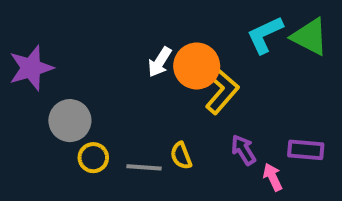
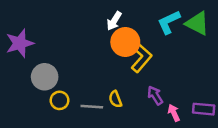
white arrow: (160, 62) -> (114, 21), moved
purple rectangle: (306, 150) -> (204, 109), moved

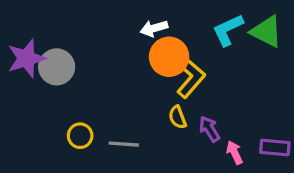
white arrow: (114, 21) -> (154, 28), turned 42
gray circle: (45, 77) -> (57, 67), moved
yellow semicircle: (115, 99) -> (177, 117), moved

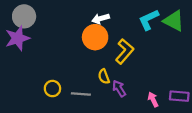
orange circle: (169, 57) -> (95, 37), moved
gray circle: (57, 67) -> (24, 16), moved
yellow semicircle: (177, 117) -> (104, 77), moved
purple arrow: (209, 129) -> (119, 89), moved

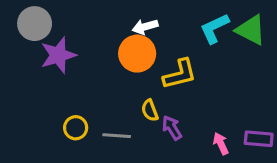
purple star: (17, 38) -> (58, 55), moved
yellow L-shape: (125, 51) -> (180, 74), turned 35

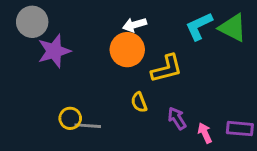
purple arrow: (172, 128) -> (177, 118), moved
gray line: (117, 136) -> (88, 126), moved

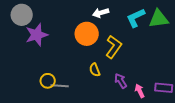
white arrow: (135, 25) -> (101, 13), moved
green triangle: (233, 28) -> (159, 19), turned -35
yellow L-shape: (167, 69) -> (114, 47), turned -40

